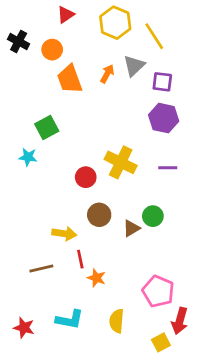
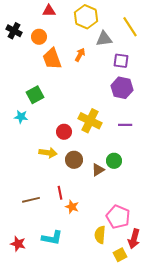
red triangle: (66, 15) -> (49, 11), turned 32
yellow line: (154, 36) -> (130, 27), moved
gray triangle: (134, 66) -> (104, 39), moved, turned 36
yellow arrow: (64, 234) -> (48, 153), moved
yellow semicircle: (117, 321) -> (100, 235), moved

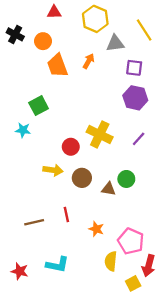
purple line: (125, 125) -> (139, 139), turned -48
brown triangle: (98, 170) -> (109, 189), turned 40
orange star: (72, 207) -> (96, 229), moved

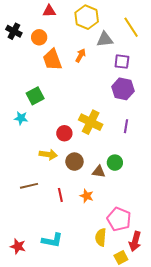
purple line: (139, 139) -> (126, 126), turned -32
brown line: (34, 222) -> (29, 186), moved
orange star: (96, 229) -> (87, 196), moved

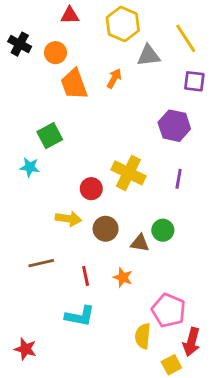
purple square: (122, 62) -> (194, 81), moved
cyan L-shape: (52, 240) -> (80, 316), moved

